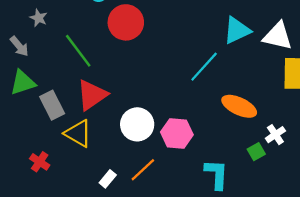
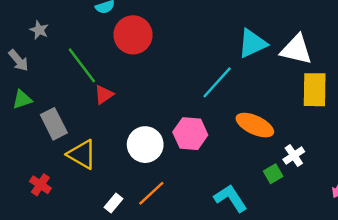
green triangle: (23, 82) -> (22, 99), size x0.7
red triangle: (92, 95) -> (104, 95), moved, size x0.6
pink hexagon: (177, 133) -> (190, 134), moved
cyan L-shape: (217, 174) -> (230, 198), turned -36

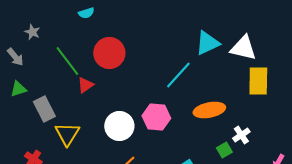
red circle: (133, 35) -> (109, 53), moved
orange ellipse: (255, 125) -> (209, 110), turned -36
yellow triangle: (82, 154) -> (67, 134), turned 32

